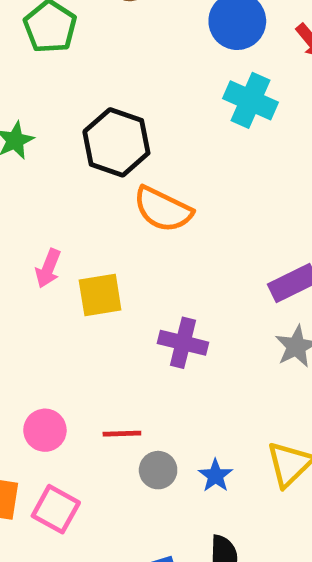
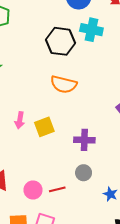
black hexagon: (116, 142) -> (61, 41), moved
red line: (122, 434) -> (57, 189), moved
gray circle: (158, 470) -> (84, 173), moved

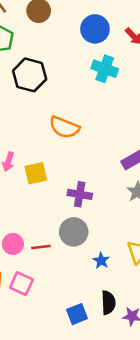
black hexagon: (61, 41) -> (30, 75), moved
gray circle: (84, 173) -> (74, 232), size x1.5

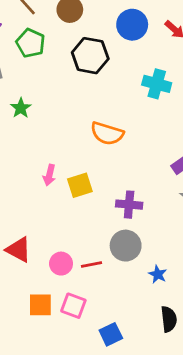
cyan cross: (105, 69) -> (157, 84), moved
black hexagon: (30, 75) -> (90, 56), moved
blue square: (77, 314) -> (111, 334), moved

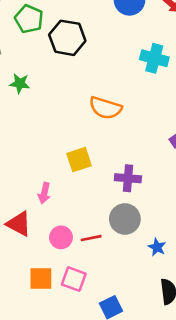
black hexagon: (90, 56) -> (67, 38), moved
green star: (21, 108) -> (20, 83), turned -30
pink arrow: (49, 175) -> (44, 193), moved

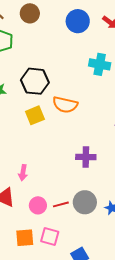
black hexagon: (67, 38) -> (35, 81), moved
yellow square: (79, 160) -> (35, 115), moved
gray circle: (125, 219) -> (85, 202), moved

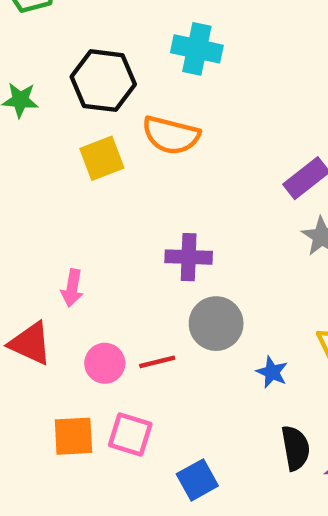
cyan cross: (100, 64) -> (197, 49), moved
purple cross: (86, 157) -> (189, 257), moved
gray circle: (85, 202) -> (216, 324), moved

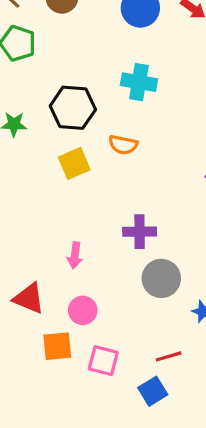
orange semicircle: (171, 135) -> (123, 145), size x0.7
pink arrow: (72, 288) -> (75, 255), moved
red line: (157, 362) -> (169, 356), moved
orange square: (73, 436) -> (57, 346), moved

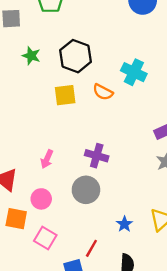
cyan cross: (139, 82) -> (134, 72), moved
gray circle: (161, 278) -> (86, 190), moved
red line: (169, 356) -> (91, 248), turned -60

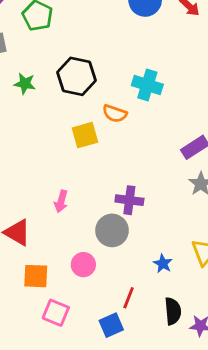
yellow square: (65, 95) -> (85, 135), moved
purple cross: (97, 156) -> (129, 200), moved
pink circle: (41, 199) -> (83, 265), moved
pink square: (45, 238) -> (56, 313), moved

